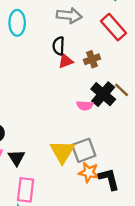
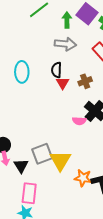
cyan ellipse: (17, 23) -> (22, 72), moved
red triangle: (66, 61) -> (63, 83), turned -40
gray square: (84, 150) -> (42, 154), moved

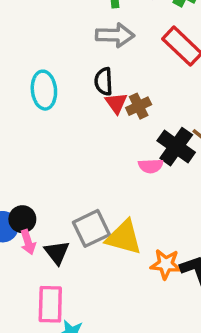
brown cross: (85, 81) -> (139, 106), moved
yellow triangle: (60, 160) -> (124, 237), turned -40
pink rectangle: (29, 193) -> (50, 304), moved

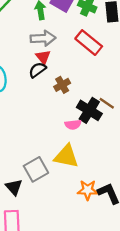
black semicircle: (104, 81) -> (37, 70), turned 60
red triangle: (116, 103) -> (43, 57), moved
yellow triangle: (124, 237) -> (66, 156), moved

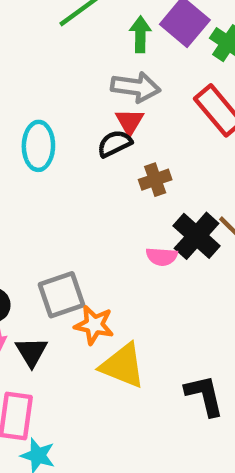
yellow triangle: (66, 156) -> (123, 366), moved
gray square: (36, 169) -> (61, 295), moved
orange star: (88, 190) -> (94, 325), moved

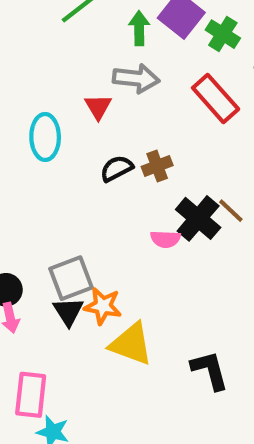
red triangle: (130, 122) -> (98, 107), moved
black semicircle: (115, 144) -> (117, 169), moved
black triangle: (31, 352) -> (68, 312), moved

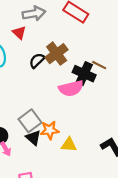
brown cross: (157, 166) -> (57, 54), size x1.5
pink semicircle: (165, 239) -> (71, 88), size x1.6
yellow triangle: (131, 344) -> (69, 145), size x0.7

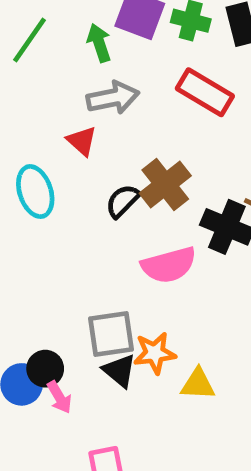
pink semicircle: (71, 88) -> (169, 265), moved
gray square: (30, 121) -> (111, 334), turned 30

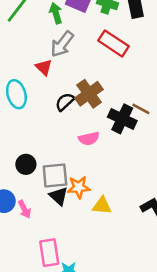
gray arrow: (113, 98) -> (62, 44), turned 136
pink semicircle: (169, 265) -> (89, 139), size x0.7
black circle: (45, 369) -> (26, 164), moved

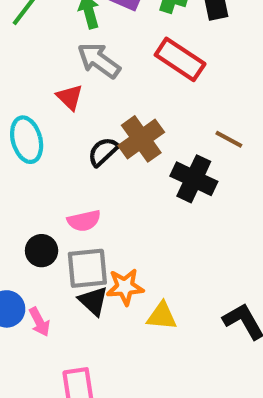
gray arrow: (62, 44) -> (99, 60), turned 88
brown line: (141, 109) -> (229, 139), moved
pink semicircle: (89, 139) -> (84, 221), moved

